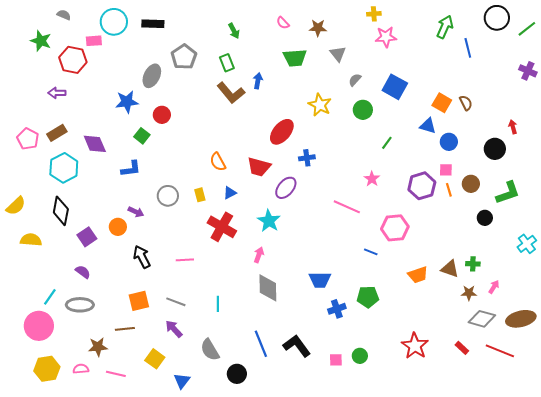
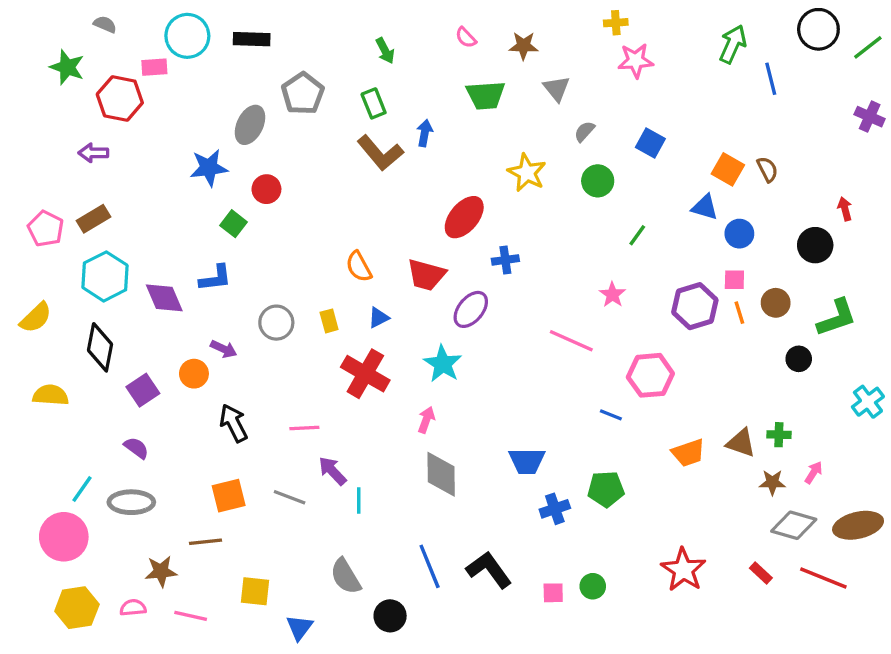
blue square: (395, 87) -> (650, 143), size x0.7
purple diamond: (95, 144) -> (164, 298), moved
yellow semicircle: (16, 206) -> (36, 318), moved
purple arrow: (174, 329) -> (332, 471), moved
yellow square: (155, 359) -> (255, 591), turned -30

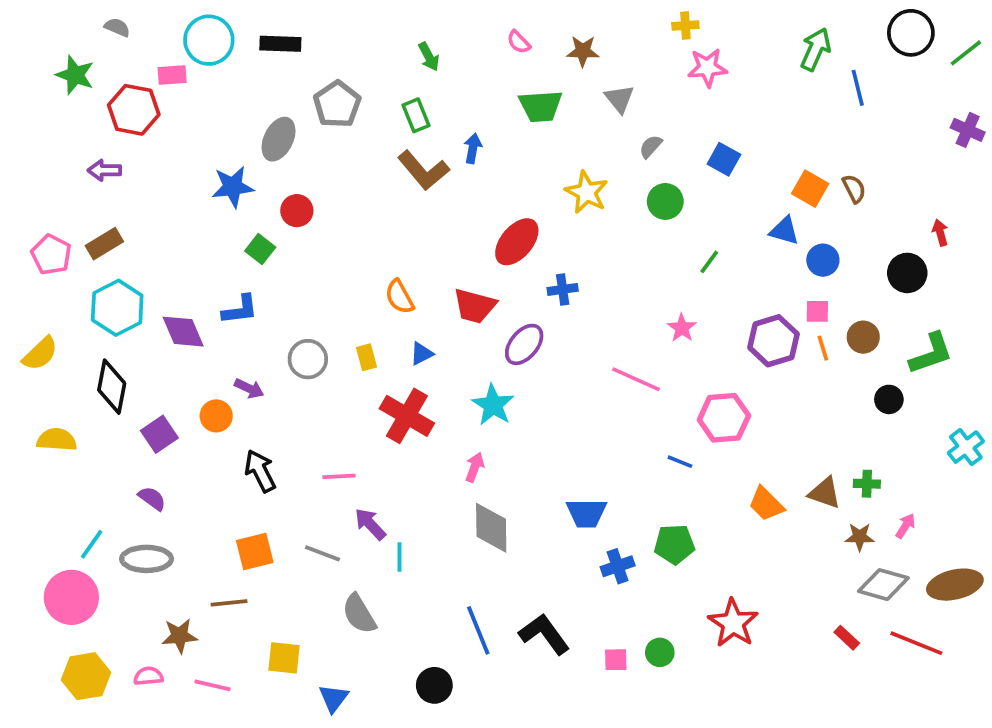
orange trapezoid: (688, 453) -> (766, 504), turned 64
red star: (683, 570) -> (733, 623), moved
gray semicircle: (346, 576) -> (359, 614), moved

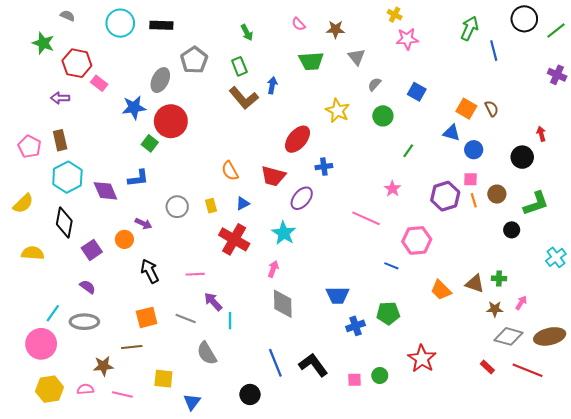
yellow cross: (685, 25) -> (395, 15), turned 32
pink rectangle: (172, 75) -> (99, 83), moved, turned 42
red circle: (297, 211) -> (171, 121), size x1.8
brown rectangle: (104, 244) -> (60, 140), turned -72

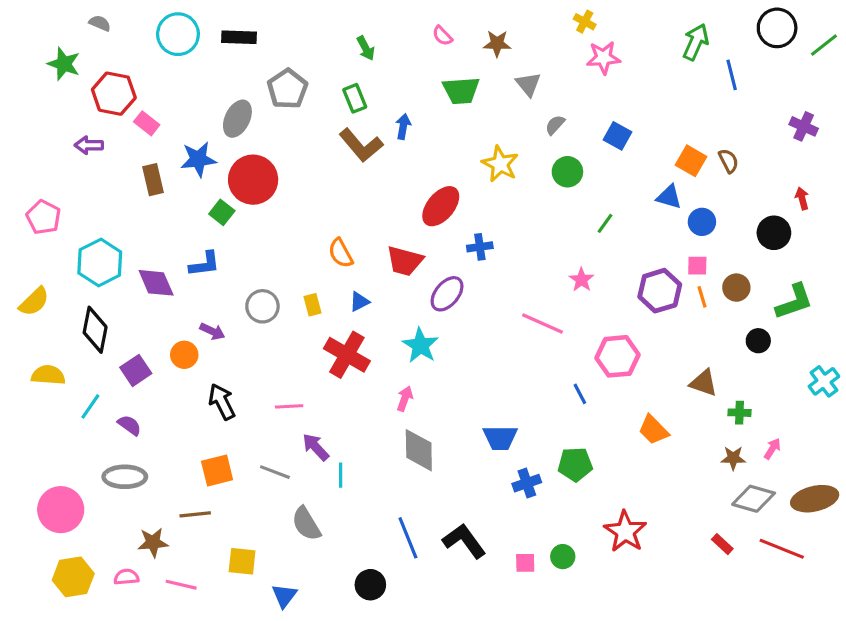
purple cross: (557, 75) -> (804, 126), moved
brown rectangle: (60, 140) -> (153, 180), moved
blue line: (391, 266) -> (580, 394), turned 40
brown triangle: (475, 284) -> (704, 383), moved
cyan line: (53, 313) -> (90, 406), moved

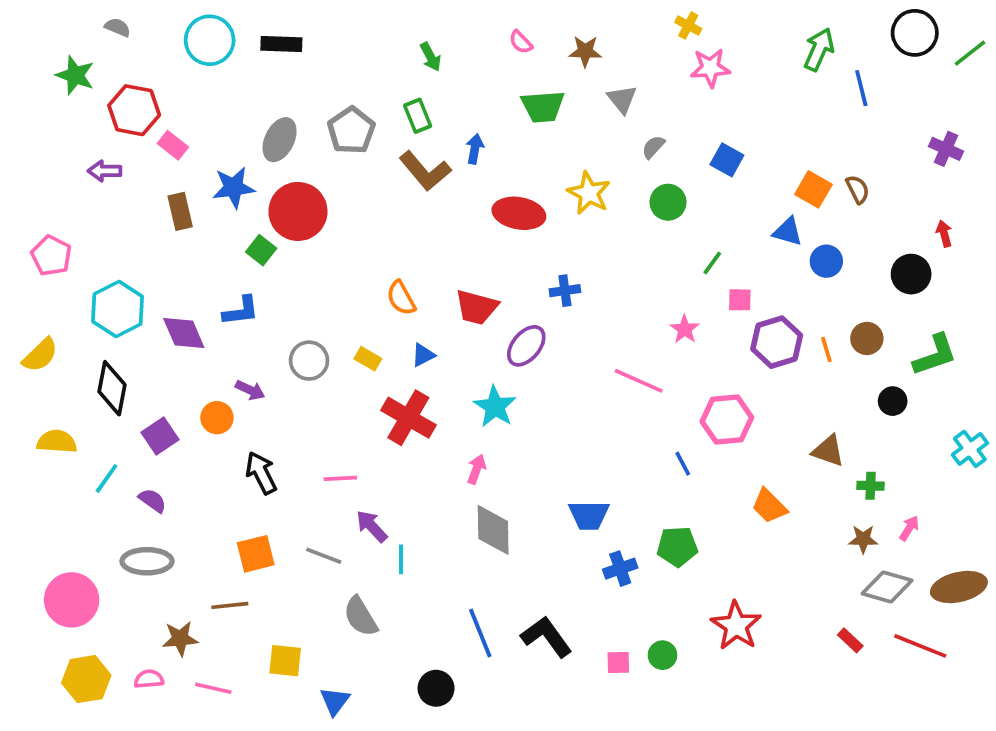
gray pentagon: (287, 89) -> (351, 130), moved
red ellipse: (441, 206) -> (519, 213), moved, turned 60
pink square: (697, 266) -> (740, 300), moved
yellow rectangle: (312, 305) -> (368, 359), turned -45

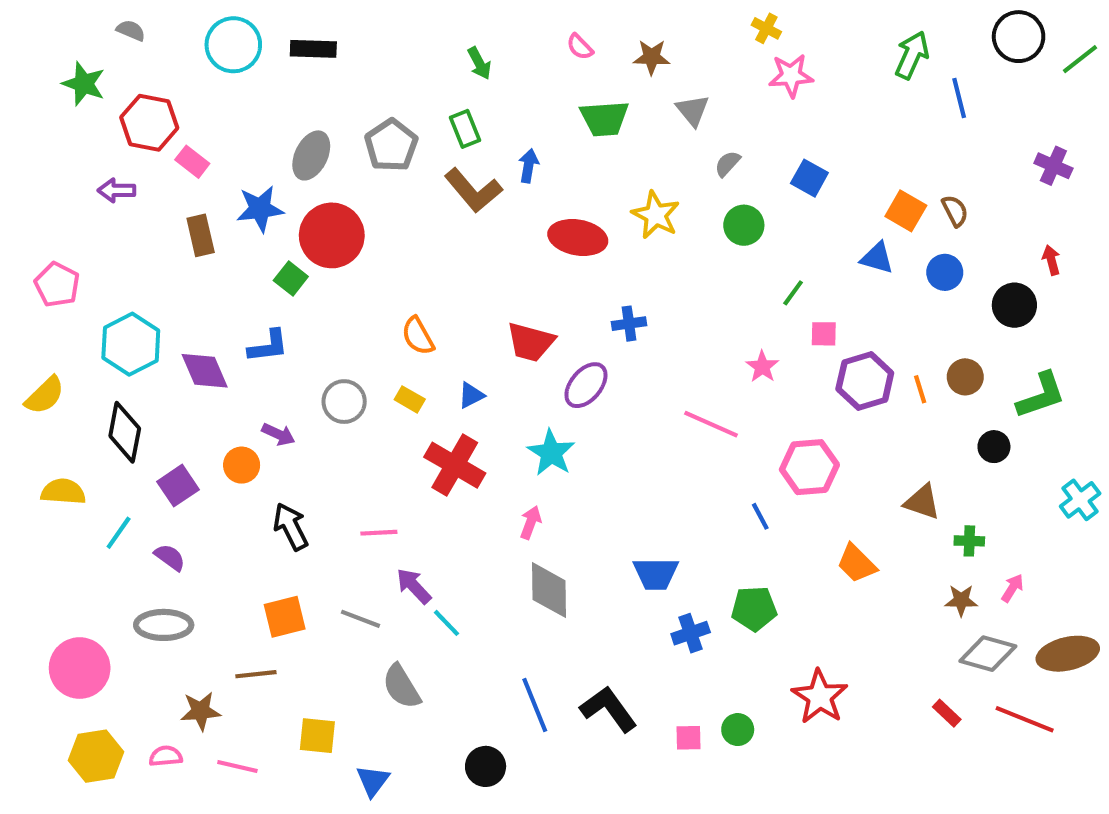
blue circle: (826, 261) -> (945, 272), moved
orange semicircle: (401, 298) -> (418, 336), moved
cyan line: (401, 559) -> (447, 623), turned -44

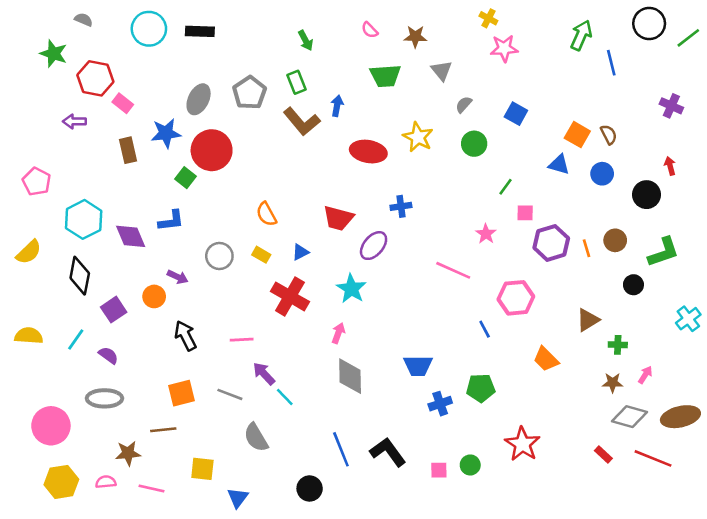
yellow semicircle: (63, 492) -> (29, 336), moved
brown triangle: (922, 502) -> (588, 320), turned -50

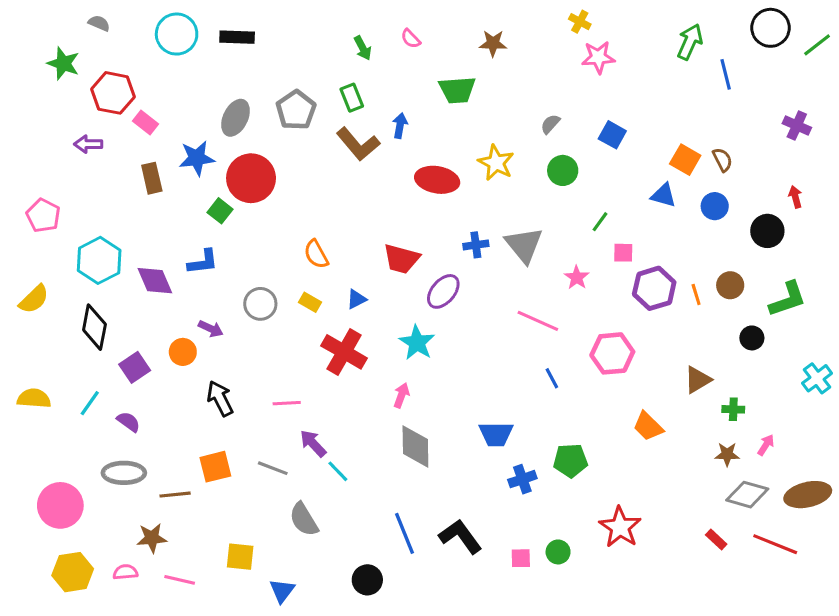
pink semicircle: (370, 30) -> (411, 39), moved
gray triangle: (441, 71) -> (524, 245), moved, size x1.5
blue line: (485, 329) -> (552, 378), moved
brown line: (163, 430) -> (175, 495), moved

